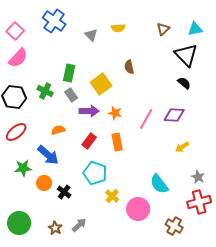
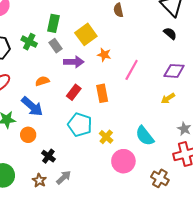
brown semicircle: (129, 67) -> (118, 10), moved
orange star: (115, 113) -> (104, 55), moved
purple diamond: (174, 115) -> (174, 71), moved
black cross: (64, 192) -> (48, 156), moved
yellow cross: (112, 196) -> (106, 137), moved

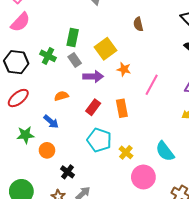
blue arrow: (32, 106) -> (51, 122), size x0.7

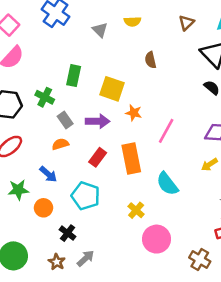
yellow square: (105, 49) -> (112, 89), turned -35
gray rectangle: (75, 60) -> (65, 120), moved
orange rectangle: (122, 108) -> (131, 159), size x1.4
cyan pentagon: (99, 140) -> (86, 196), moved
cyan semicircle: (165, 151) -> (167, 184), moved

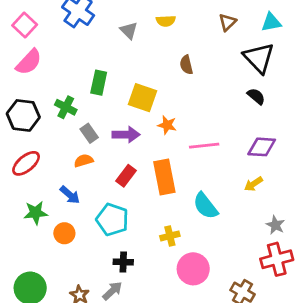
pink line: (166, 131) -> (204, 146), turned 55
yellow cross: (136, 210) -> (170, 236), turned 35
black cross: (68, 233) -> (123, 262), moved, turned -35

